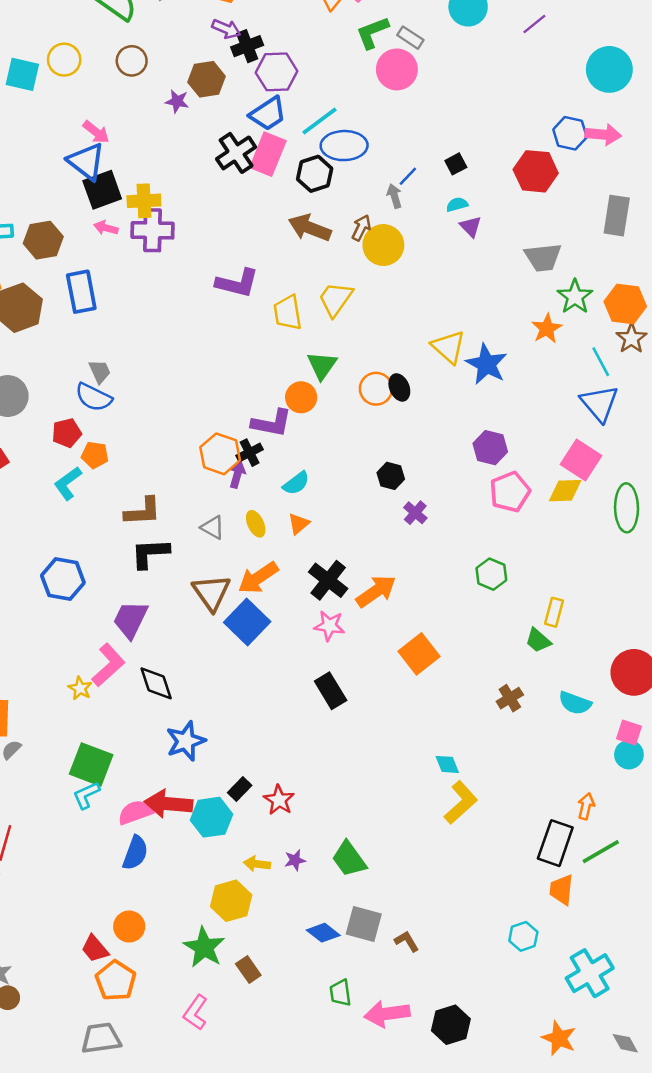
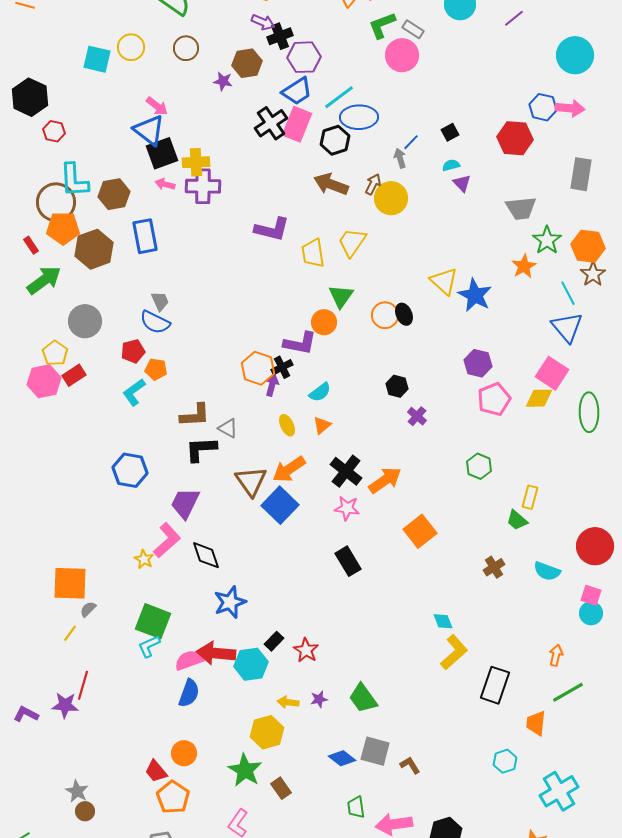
gray triangle: (213, 527) -> (228, 428), moved
black rectangle: (555, 843) -> (495, 685), moved

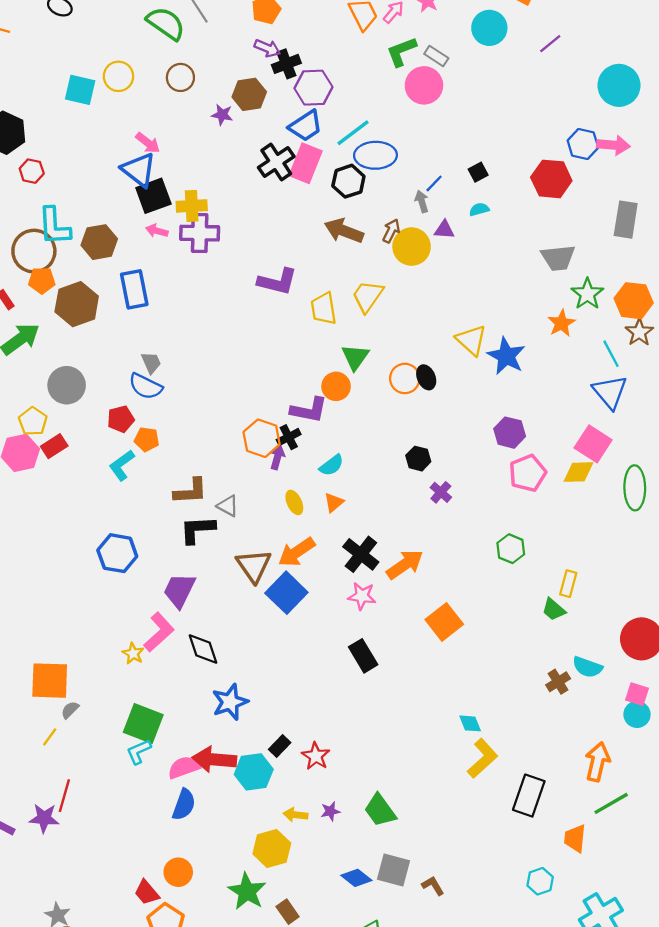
purple triangle: (462, 183) -> (444, 230), moved, turned -42
orange pentagon: (63, 228) -> (42, 280), size x0.7
brown cross: (494, 567) -> (558, 682), moved
orange arrow: (556, 655) -> (598, 762), size x1.6

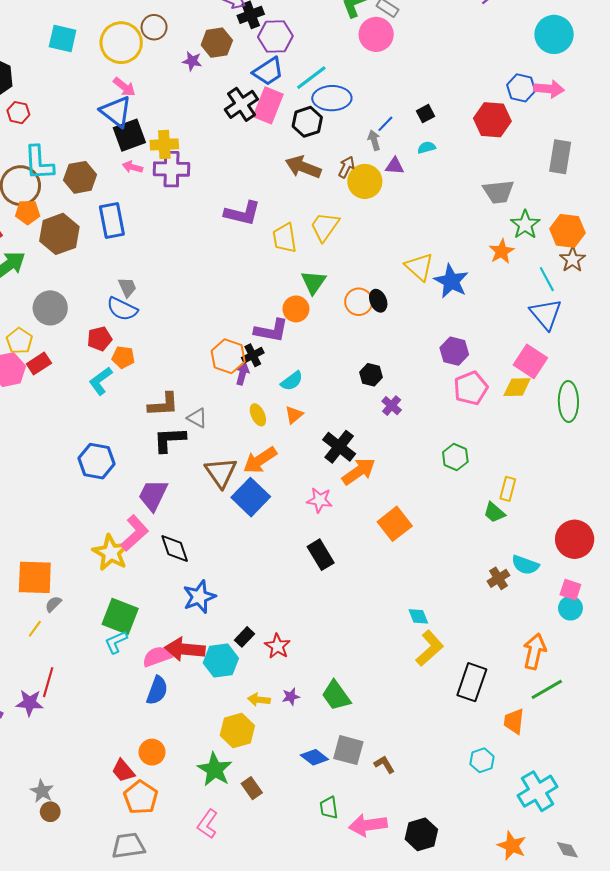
yellow circle: (118, 76) -> (121, 43), moved, size x1.5
black cross: (361, 554) -> (339, 447), moved
yellow star: (133, 654) -> (111, 553), size x1.8

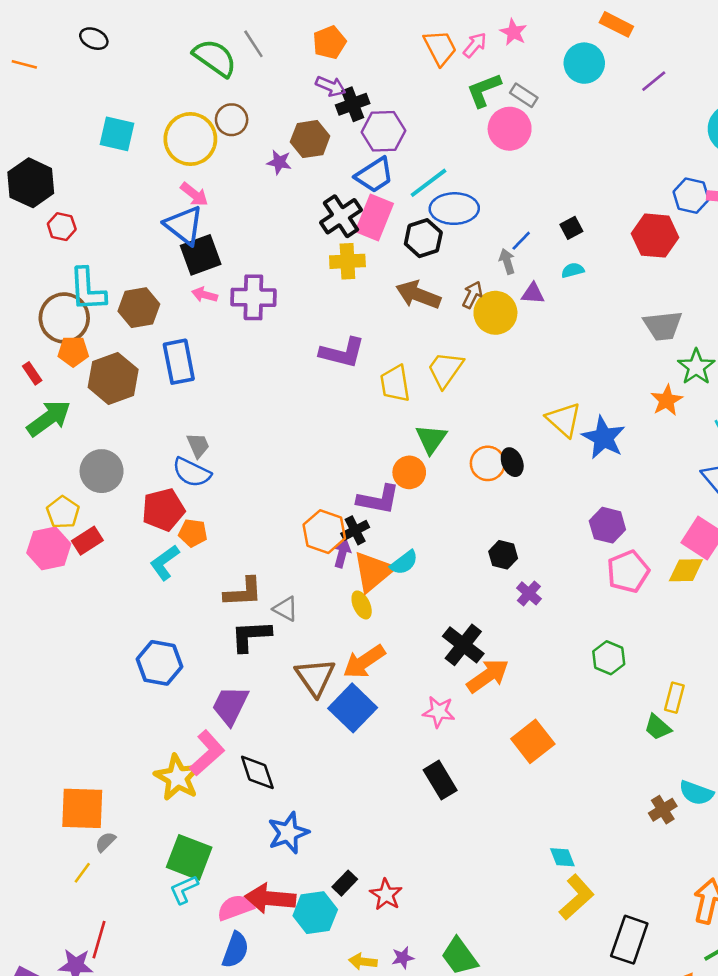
yellow cross: (164, 144) -> (347, 261), moved
red pentagon: (100, 339) -> (163, 510), size x1.4
orange triangle: (294, 415) -> (373, 572), moved, size x1.8

